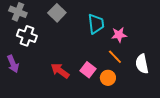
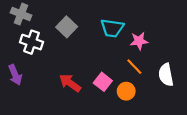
gray square: (57, 13) -> (67, 27), moved
cyan trapezoid: (96, 24) -> (112, 28), turned 105

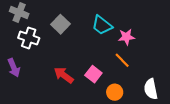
cyan trapezoid: (112, 28) -> (102, 25), turned 30
white semicircle: (166, 75) -> (151, 89), moved
orange circle: (126, 91) -> (115, 92), moved

